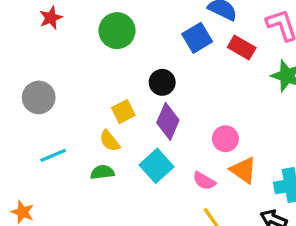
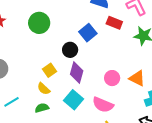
blue square: (197, 38) -> (88, 33), moved
orange triangle: (243, 170) -> (137, 78), moved
pink semicircle: (204, 181) -> (103, 105), size x1.5

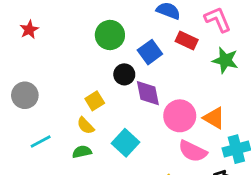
green circle: (39, 23) -> (110, 35), moved
purple diamond: (77, 72) -> (148, 93), moved, turned -30
pink circle: (112, 78) -> (180, 116), size x1.5
pink semicircle: (103, 105) -> (193, 151), moved

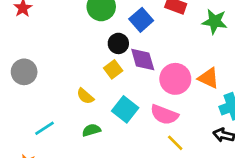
yellow square: (95, 101) -> (113, 69), moved
cyan line: (41, 142) -> (45, 128), moved
pink semicircle: (193, 151) -> (164, 115), moved
green semicircle: (82, 152) -> (91, 130), moved

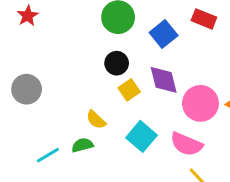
black circle: (118, 43) -> (117, 63), moved
green semicircle: (91, 130) -> (82, 145), moved

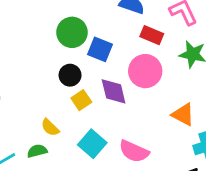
blue square: (164, 34) -> (100, 49), moved, turned -30
pink circle: (200, 103) -> (145, 71), moved

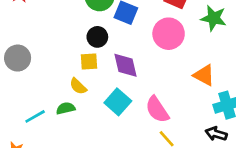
purple diamond: (114, 91) -> (126, 65), moved
yellow square: (81, 100) -> (89, 62), moved, turned 30
pink semicircle: (134, 151) -> (157, 110), turned 32

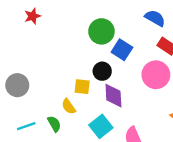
black circle: (97, 37) -> (102, 71), moved
gray circle: (18, 58) -> (17, 85), moved
green semicircle: (66, 108) -> (54, 124), turned 63

